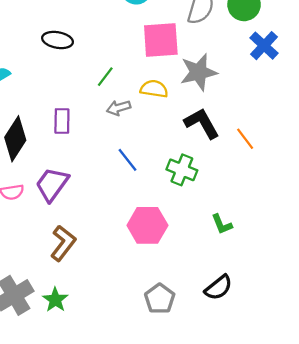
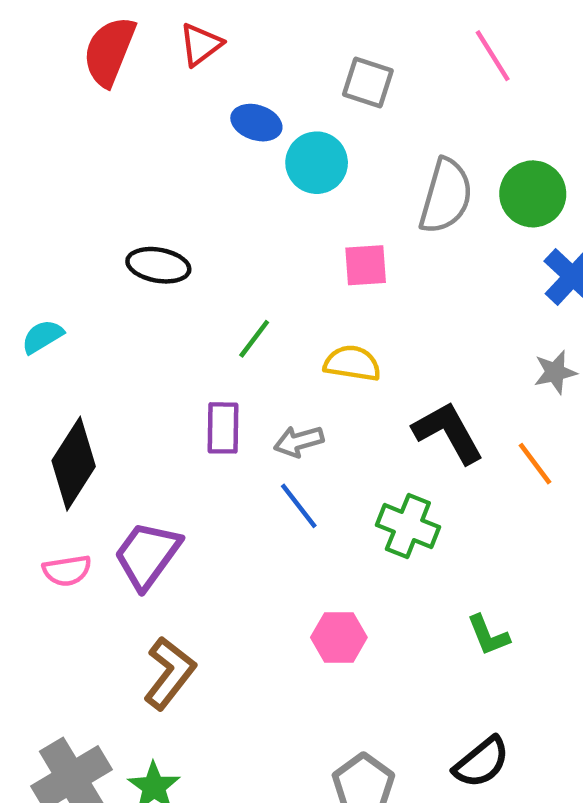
pink square: (161, 40) -> (366, 265), size x0.6
gray star: (198, 72) -> (555, 372), moved, size x0.6
gray arrow: (119, 108) -> (299, 441), moved
purple rectangle: (62, 121) -> (223, 428), moved
pink hexagon: (147, 225) -> (339, 637), size x0.7

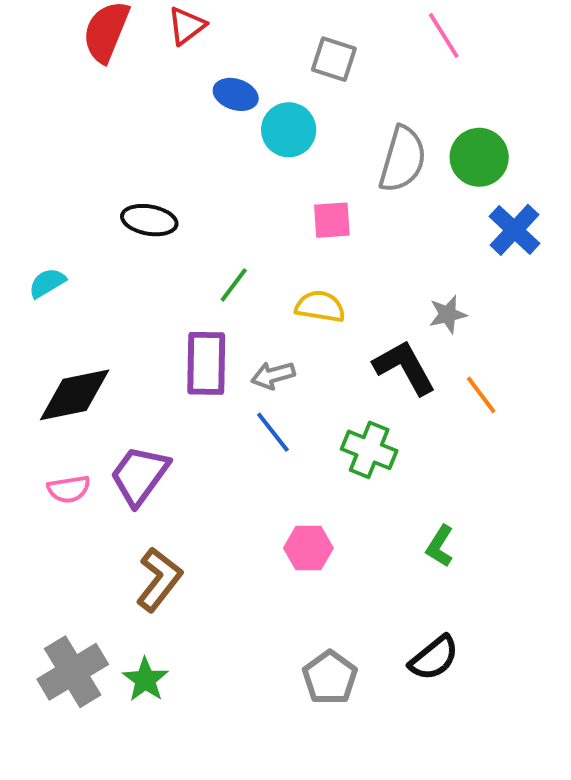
gray star: (555, 372) -> (448, 314), moved
purple rectangle: (223, 428) -> (206, 363), size x1.4
black diamond: (74, 464) -> (75, 395), turned 46
green L-shape: (488, 635) -> (440, 546), turned 54

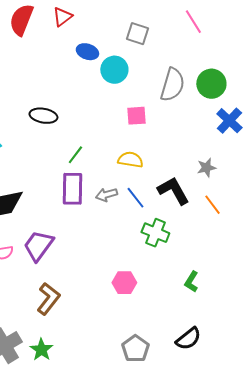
green line: (234, 285) -> (75, 155), moved
gray star: (448, 314) -> (206, 168), moved
blue line: (273, 432) -> (135, 198), moved

